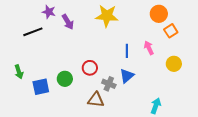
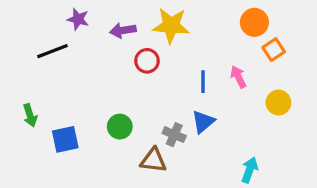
purple arrow: (68, 22) -> (123, 30), moved, turned 112
red circle: (90, 68) -> (147, 61), moved
green circle: (65, 79) -> (120, 127), moved

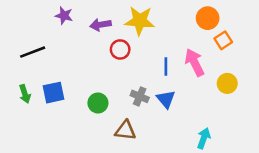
black line: (52, 51) -> (33, 52), moved
pink arrow: (238, 77) -> (195, 63), size x1.5
blue triangle: (203, 122) -> (166, 99), turned -30
gray cross: (174, 135) -> (140, 96), moved
blue square: (65, 139) -> (54, 93), moved

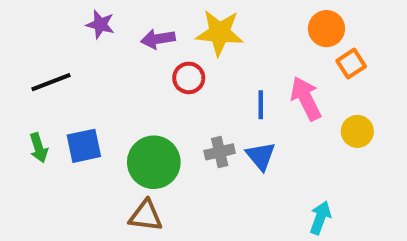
gray cross: (140, 96) -> (220, 152), turned -36
green circle: (98, 103) -> (154, 162), size x1.6
brown triangle: (125, 130) -> (146, 216), moved

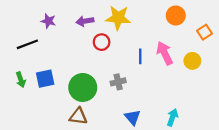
purple star: (100, 24) -> (48, 21), moved
orange square: (351, 64) -> (205, 32), moved
yellow circle: (357, 131) -> (192, 61), moved
blue triangle: (261, 156) -> (133, 117), moved

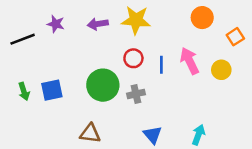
red circle: (102, 42) -> (133, 58), moved
black line: (27, 44) -> (23, 39), moved
green circle: (83, 87) -> (103, 85), moved

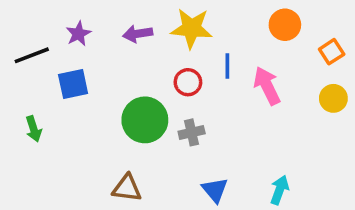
purple star: (56, 24) -> (78, 34), turned 30
blue line: (161, 65) -> (227, 66), moved
yellow circle: (221, 70) -> (333, 98), moved
blue square: (52, 90) -> (73, 84), moved

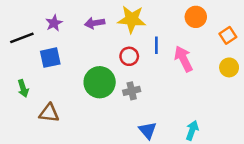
brown triangle: (127, 188) -> (49, 113), moved

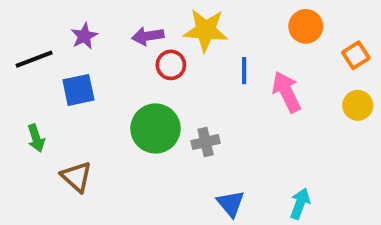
red circle: (129, 56) -> (171, 65), moved
brown triangle: (49, 113) -> (76, 177), turned 35

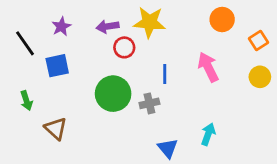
black line: (34, 59) -> (25, 43), turned 76
blue line: (244, 71) -> (165, 74), moved
cyan arrow: (300, 204) -> (208, 134), moved

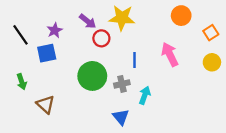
purple star: (61, 26) -> (55, 30), moved
purple arrow: (107, 26) -> (88, 21), turned -132
cyan arrow: (208, 134) -> (145, 95), moved
blue triangle: (168, 148) -> (121, 117), moved

